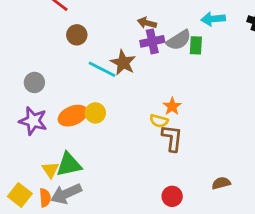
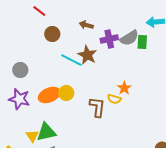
brown arrow: (147, 23) -> (86, 25), moved
brown L-shape: (172, 138) -> (97, 107), moved

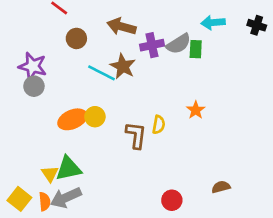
brown arrow: (86, 25) -> (121, 27), size x1.5
orange star: (124, 88) -> (196, 110), moved
purple star: (19, 99) -> (33, 66), moved
yellow semicircle: (114, 99) -> (159, 125), turned -96

